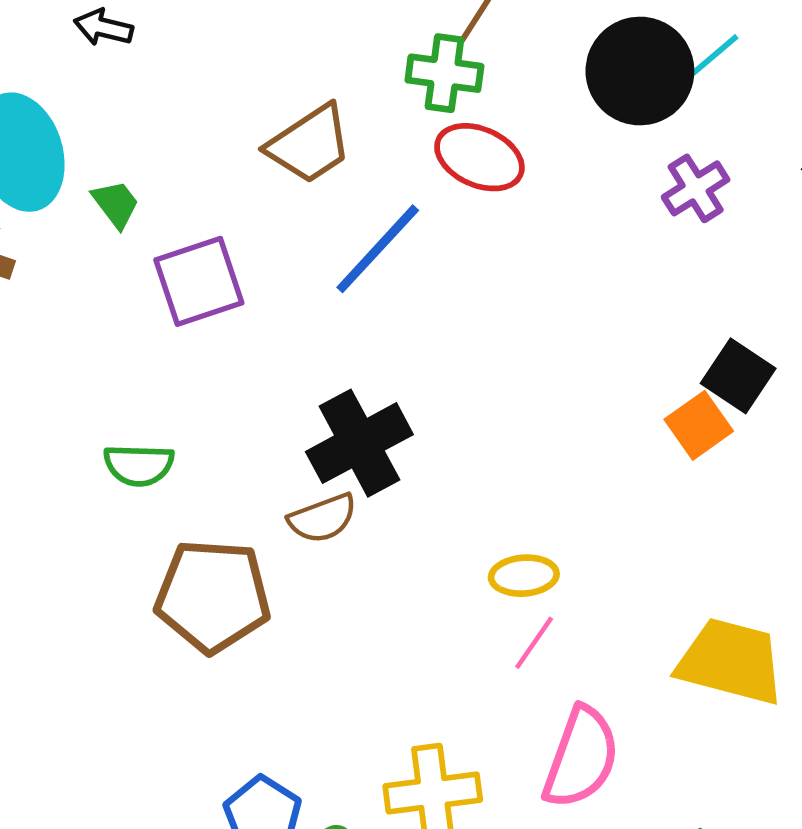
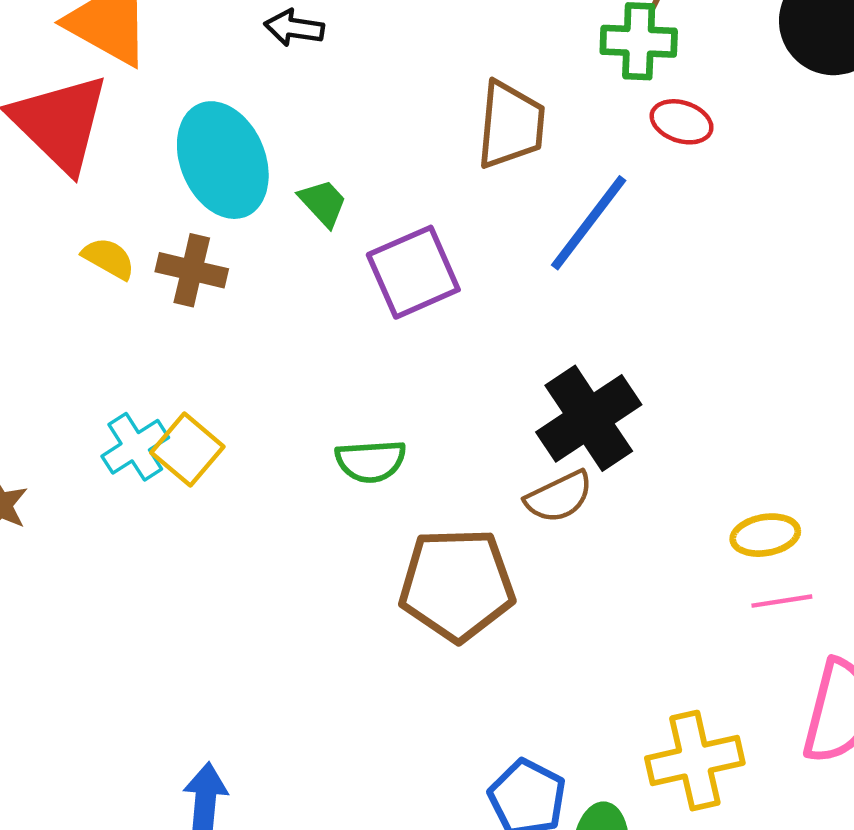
brown trapezoid: (310, 144) -> (511, 125), turned -46
red ellipse: (479, 157) -> (682, 122), size x0.7
pink line: (534, 643) -> (782, 601), turned 52

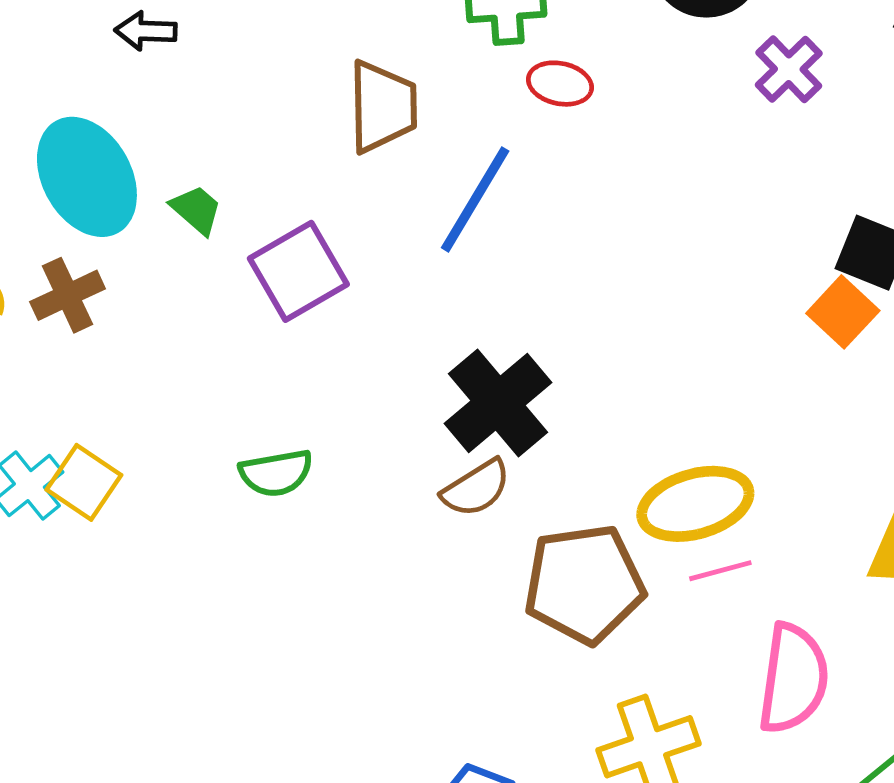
brown cross: (192, 270) -> (68, 295), turned -32
yellow ellipse: (765, 535) -> (695, 504), size x1.6
brown pentagon: (457, 585) -> (584, 584), moved

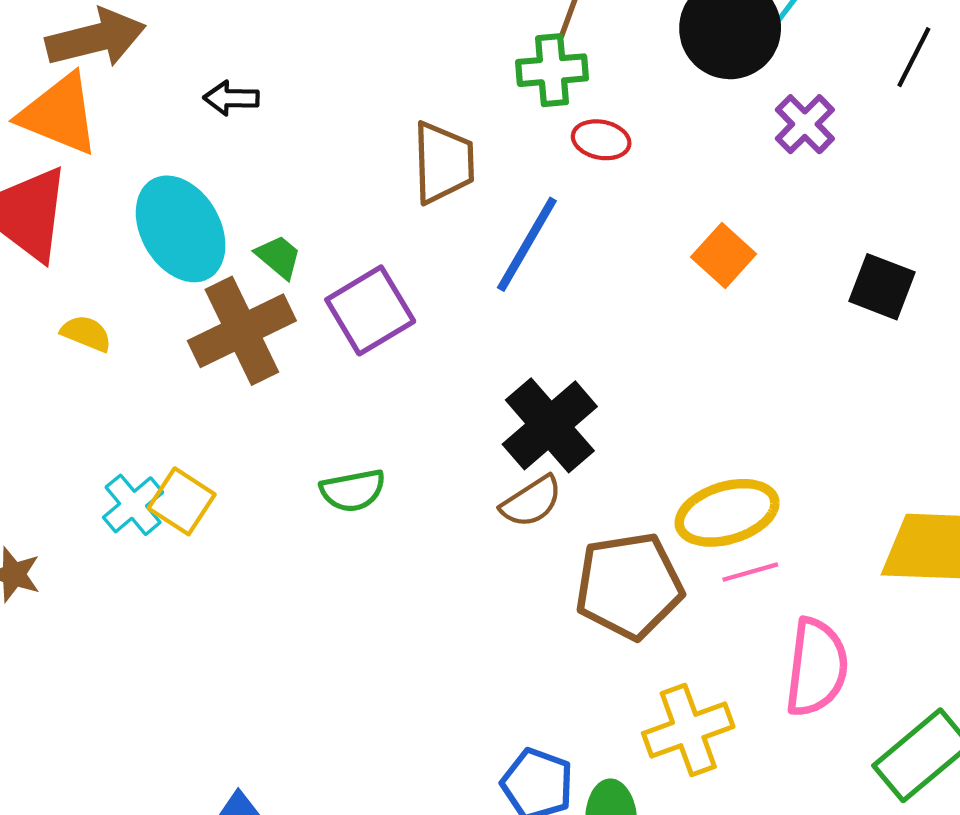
brown cross: (68, 295) -> (242, 331), moved, size x1.6
orange square: (843, 312) -> (724, 255), moved

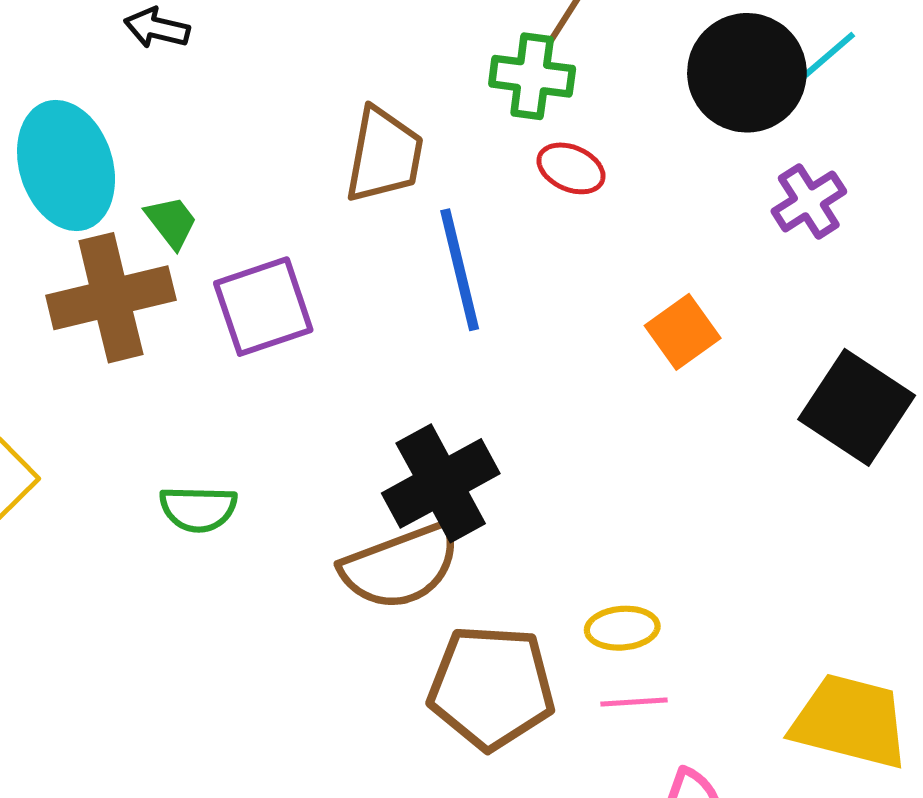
blue line: (527, 244) -> (460, 270), turned -56
black square: (882, 287) -> (857, 407), size x1.4
brown semicircle: (531, 502) -> (401, 566), size x1.6
yellow ellipse: (727, 513) -> (622, 628), size x0.6

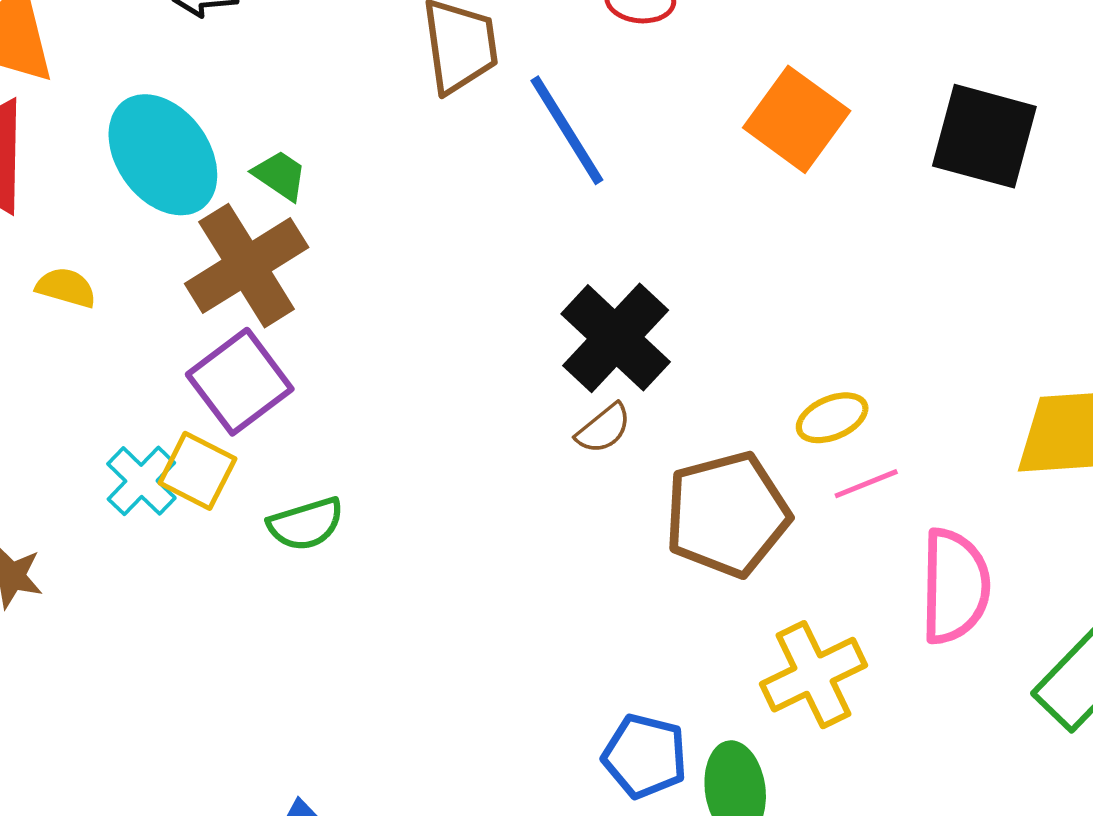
purple square: (263, 307) -> (240, 382), moved
orange square: (683, 332) -> (797, 119), size x1.4
green semicircle: (198, 509) -> (306, 524), moved
brown semicircle: (401, 566) -> (604, 429), size x0.5

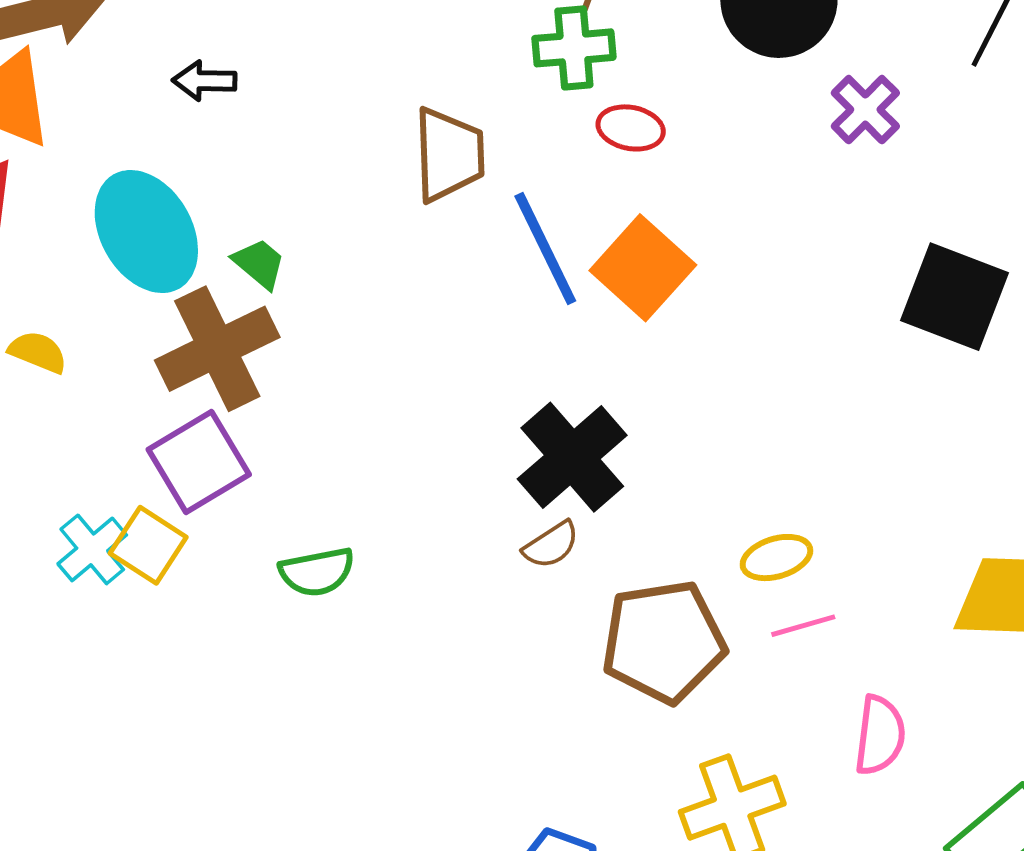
orange square: (797, 119) -> (643, 268), moved
green semicircle: (306, 524) -> (317, 572), moved
pink semicircle: (955, 586) -> (880, 735), size x0.7

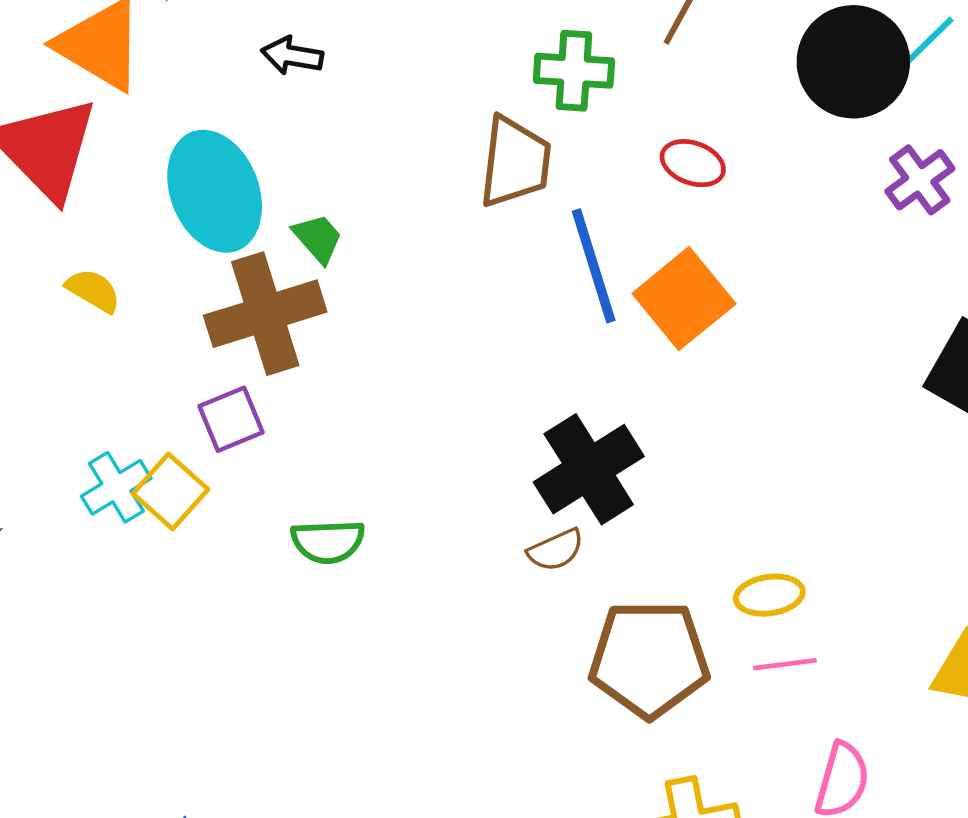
green cross: (574, 48) -> (574, 71), moved
purple square: (199, 462) -> (231, 419), size x0.7

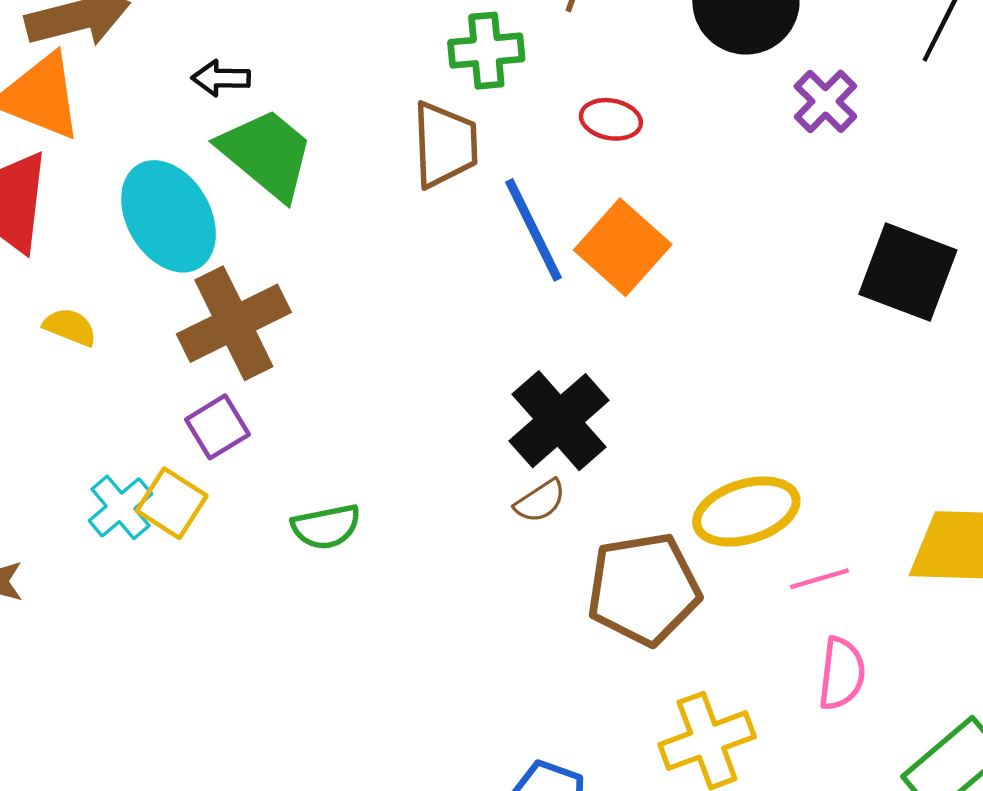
green trapezoid: (318, 238) -> (267, 154), moved, size x2.0
yellow ellipse: (769, 595) -> (746, 511), size x1.6
pink line: (785, 664) -> (819, 579), moved

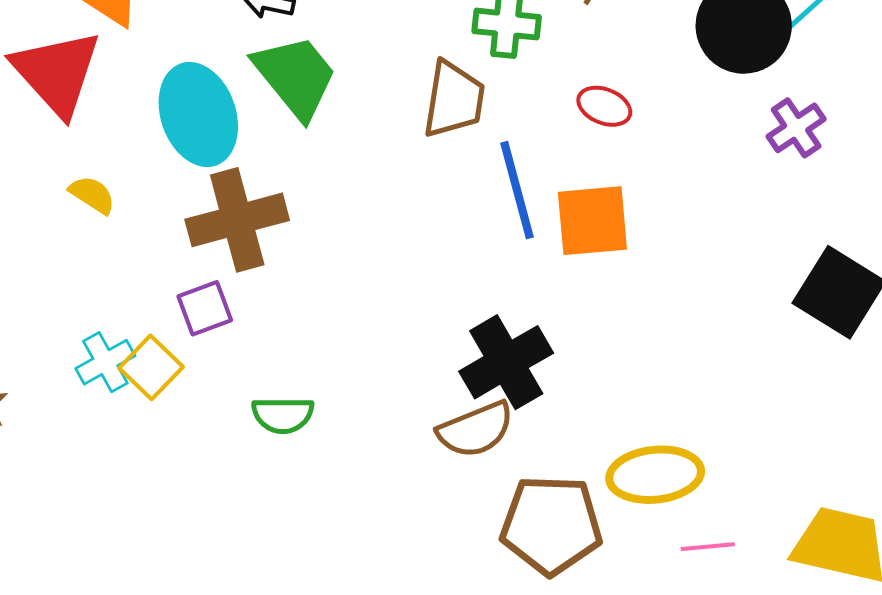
orange square: (623, 247) -> (592, 221), turned 32
brown semicircle: (540, 501) -> (476, 430), size x1.6

